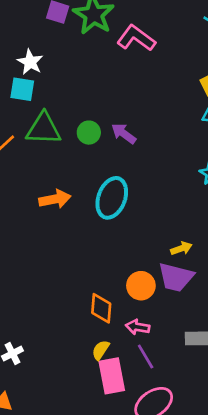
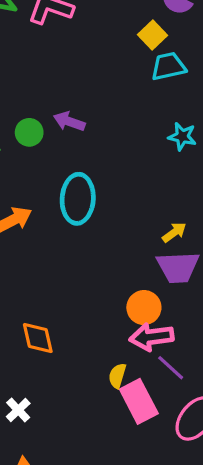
orange circle: (141, 286) -> (144, 308), moved
orange diamond: (101, 308) -> (38, 338), moved
pink arrow: (138, 327) -> (152, 337), size x1.5

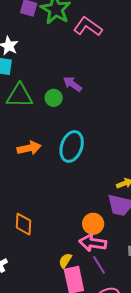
purple arrow: (69, 121) -> (72, 84), moved

